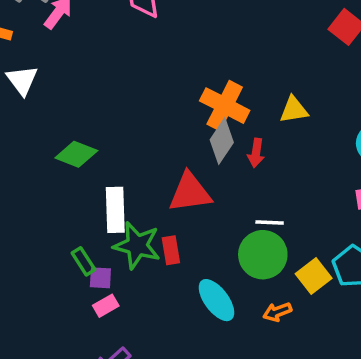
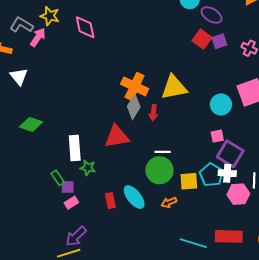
yellow triangle: (294, 110) -> (174, 87), size x1.6
green diamond: (76, 154) -> (31, 124), moved
green star: (137, 245) -> (88, 168), size x0.6
red rectangle: (171, 250) -> (110, 201), moved
yellow square: (314, 276) -> (189, 181), turned 36

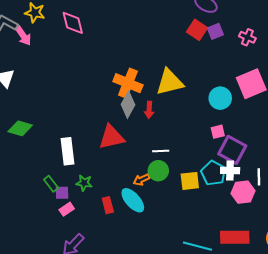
pink arrow: (38, 37) -> (23, 36), turned 114
green star: (88, 168) -> (84, 183), moved
green circle: (159, 170) -> (158, 171), size x0.7
orange arrow: (169, 202) -> (141, 180), moved

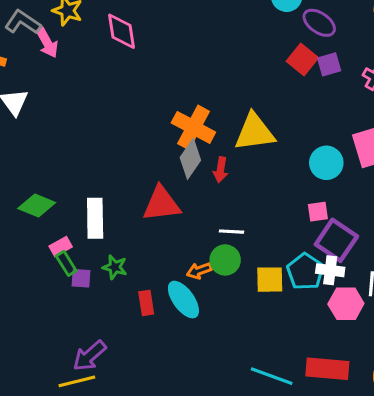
green diamond: (20, 128) -> (37, 206), moved
pink rectangle: (67, 209) -> (61, 246), moved

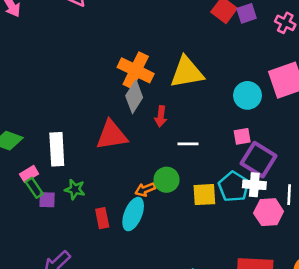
red arrow: (221, 170) -> (161, 116), moved
white line: (231, 232) -> (188, 144), moved
cyan ellipse: (183, 300) -> (133, 214), turned 60

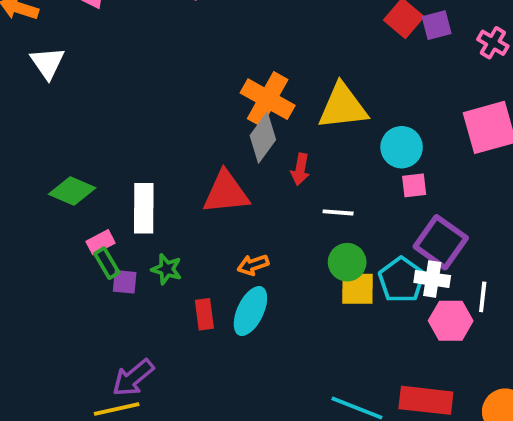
cyan circle: (247, 95) -> (402, 147), moved
pink square: (242, 136) -> (414, 185), moved
green circle: (167, 180) -> (347, 262), moved
orange arrow: (145, 189) -> (253, 265), moved

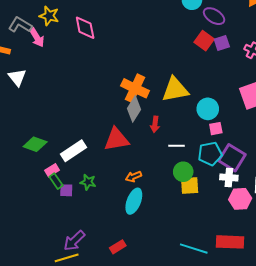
white rectangle: (144, 208) -> (74, 151), turned 60
cyan pentagon: (401, 280) -> (210, 154), moved, turned 30
red rectangle: (204, 314) -> (118, 247), moved, turned 70

